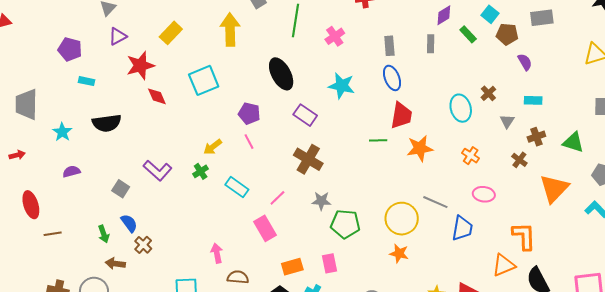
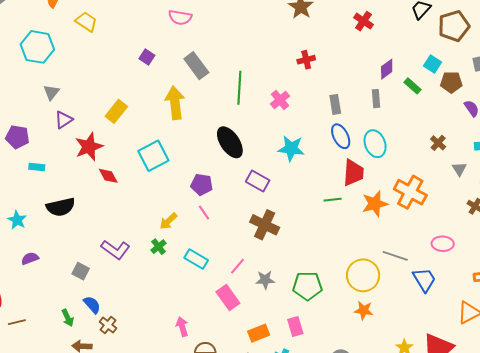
cyan ellipse: (461, 108) -> (375, 144), moved
orange cross: (471, 156) -> (410, 192), moved, size x1.8
gray star: (321, 201) -> (265, 280), moved
blue trapezoid: (462, 228) -> (424, 280), turned -36

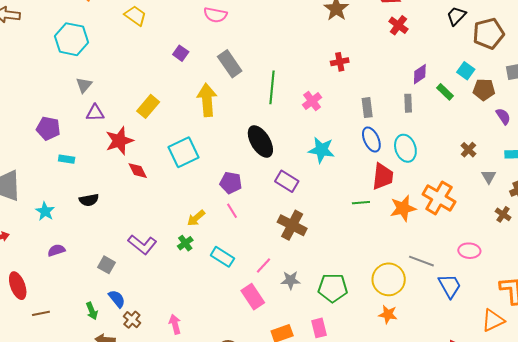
yellow trapezoid: (86, 22) -> (135, 16), moved
purple triangle: (64, 120) -> (95, 113), turned 30
black semicircle: (61, 207) -> (89, 200), size x0.7
pink arrow: (182, 327) -> (175, 324), moved

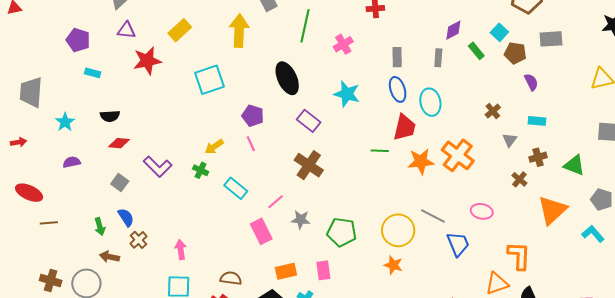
red diamond: (138, 171) -> (119, 143), moved, turned -65
green cross: (185, 243) -> (201, 170), turned -35
red ellipse: (18, 286) -> (29, 193), turned -52

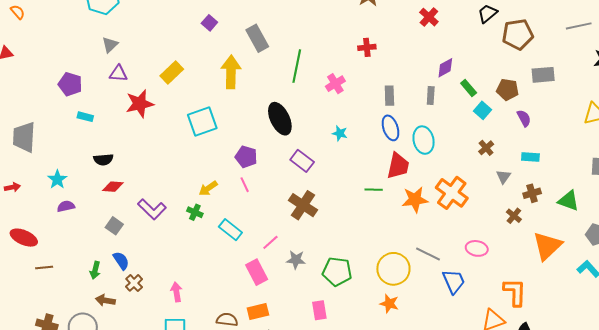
cyan square: (499, 32) -> (483, 110), moved
cyan star: (347, 94) -> (340, 133), size x0.6
cyan star: (65, 122) -> (57, 179), moved
green arrow: (100, 227) -> (95, 270), turned 30
orange rectangle: (286, 271) -> (258, 311), moved

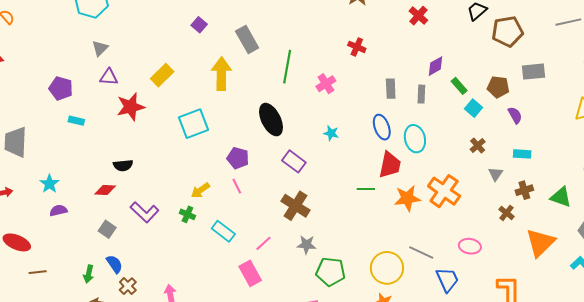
red cross: (367, 47) -> (357, 47), turned 30
gray rectangle: (389, 96) -> (391, 89), moved
black semicircle: (103, 160) -> (123, 165), moved
gray star: (296, 260) -> (307, 245), moved

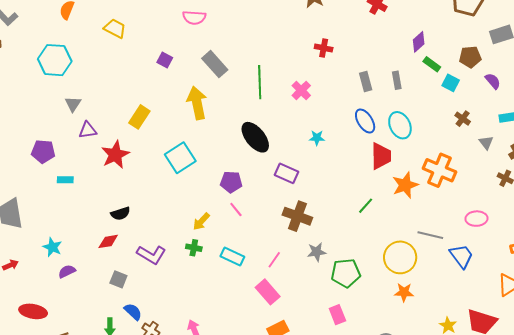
purple diamond: (436, 66) -> (419, 42), moved
green line: (366, 189) -> (366, 206), moved, turned -36

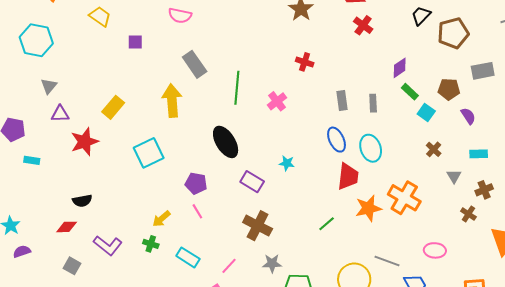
purple square: (165, 60) -> (135, 42), moved, turned -35
cyan star: (317, 138) -> (287, 163), moved

